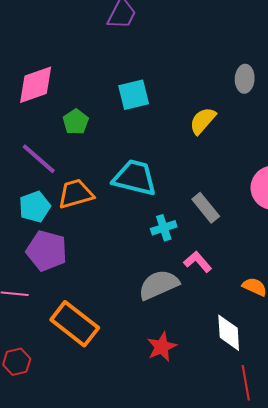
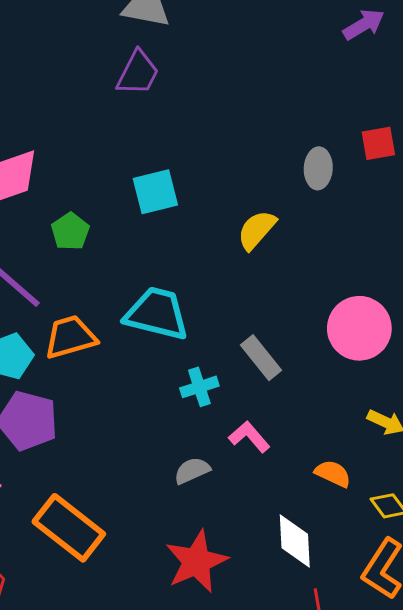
gray semicircle: (159, 285) -> (192, 471), size x0.6
red star: (162, 347) -> (196, 562), size x1.4

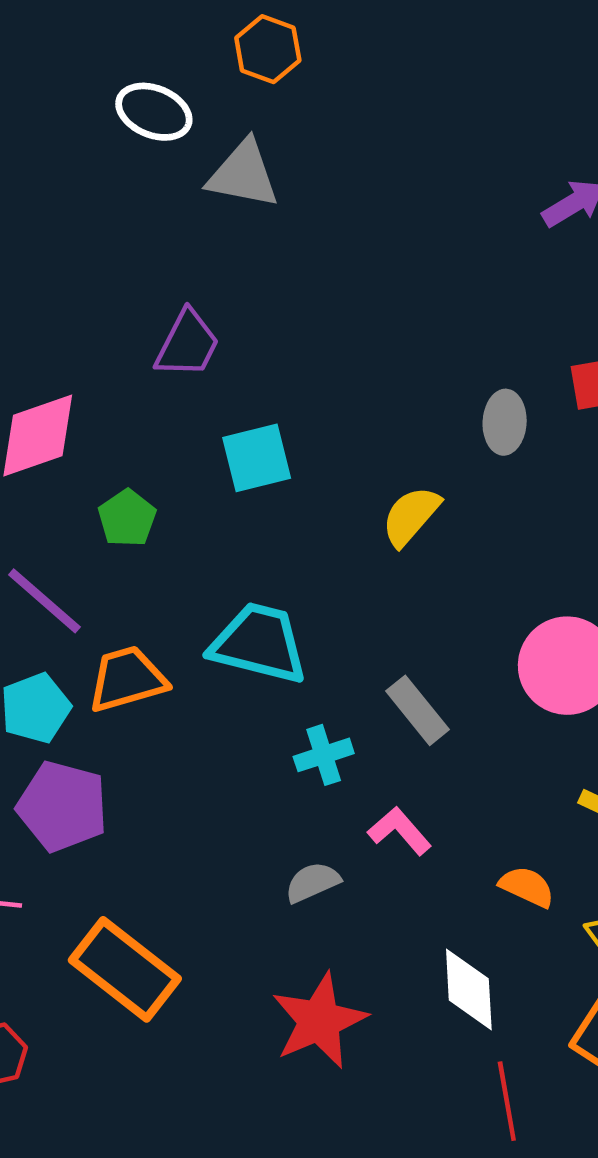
purple trapezoid: (138, 73) -> (187, 344), moved

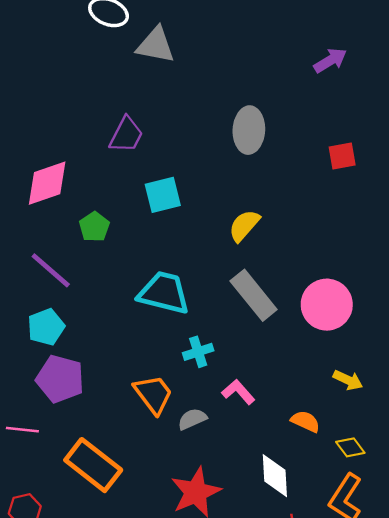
gray ellipse: (505, 422) -> (249, 130), moved, size x1.4
orange trapezoid: (127, 679) -> (153, 394), moved, turned 69
gray rectangle: (417, 710) -> (254, 295), moved, size x1.4

